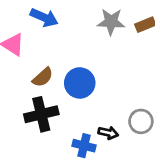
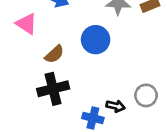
blue circle: (80, 83) -> (96, 40), moved

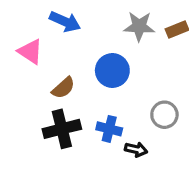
gray circle: (146, 95) -> (164, 115), moved
blue cross: (93, 118) -> (109, 129), moved

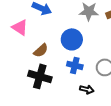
black cross: (62, 129) -> (40, 76), turned 30
blue cross: (109, 129) -> (75, 65), moved

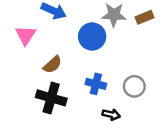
pink triangle: (20, 27) -> (26, 35), turned 30
blue circle: (72, 39) -> (92, 37), moved

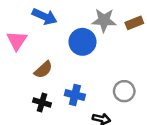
blue cross: (96, 84) -> (75, 95), moved
black cross: (51, 98) -> (42, 103), size x0.6

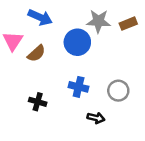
brown semicircle: (43, 70) -> (36, 53), moved
blue cross: (75, 95) -> (79, 87), moved

